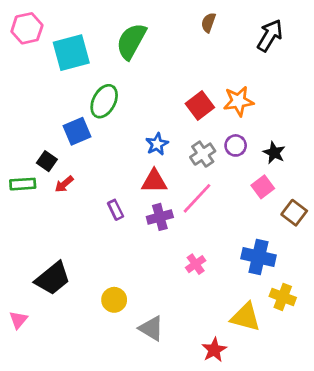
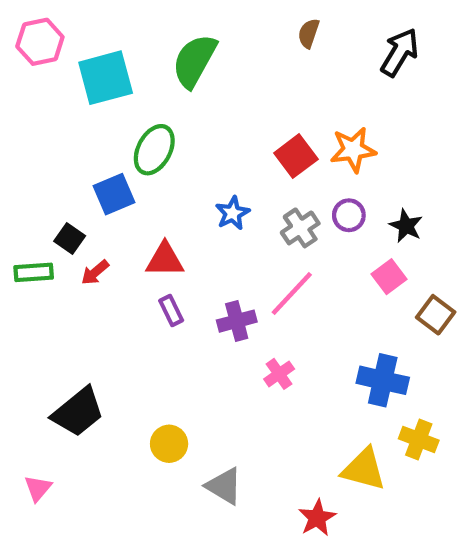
red triangle: (154, 181) -> (165, 260), moved
pink cross: (196, 264) -> (279, 374), moved
pink triangle: (18, 320) -> (38, 488), moved

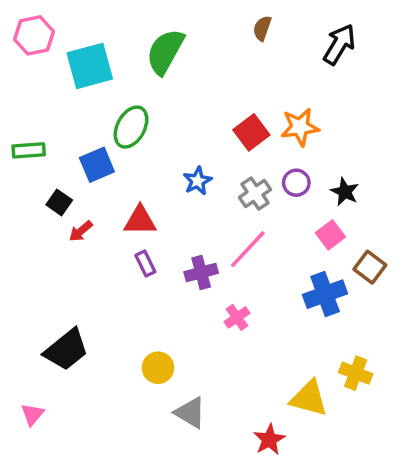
green rectangle: (34, 272) -> (29, 150), moved
blue cross: (383, 380) -> (325, 294), moved, turned -33
yellow circle: (169, 444) -> (158, 368), moved

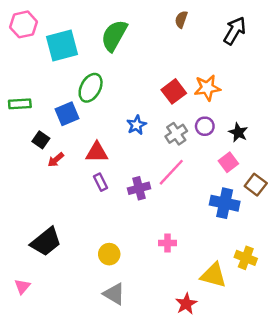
blue cross: (325, 294) -> (225, 203), turned 32
pink cross: (237, 317) -> (168, 243), moved, turned 35
gray triangle: (190, 413) -> (114, 294), moved

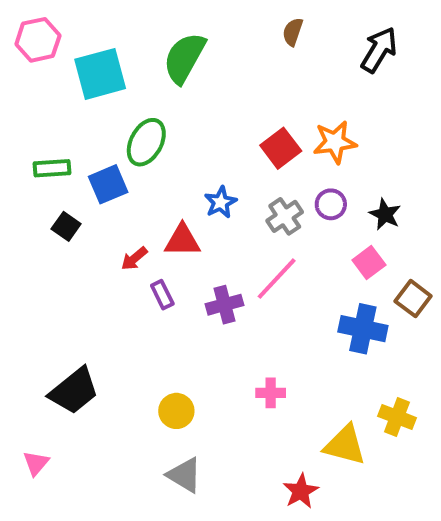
green rectangle: (20, 104) -> (52, 168), moved
red triangle: (97, 152) -> (182, 240), moved
red arrow: (56, 160) -> (134, 258), moved

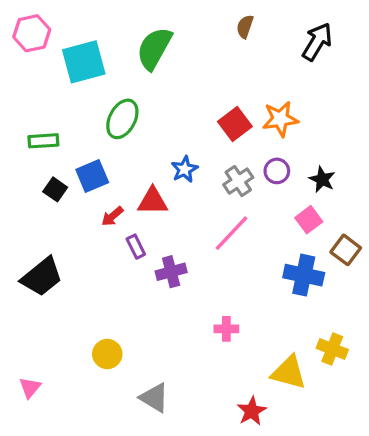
blue square: (108, 184) -> (92, 176), moved
purple cross: (225, 305) -> (171, 272), moved
black trapezoid: (74, 391) -> (42, 277), moved
yellow circle: (176, 411) -> (107, 354), moved

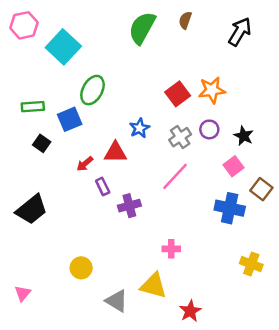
green semicircle: (154, 48) -> (142, 28), moved
cyan square: (84, 62) -> (63, 47), turned -32
blue square: (92, 176) -> (70, 119), moved
yellow triangle: (289, 372) -> (153, 286), moved

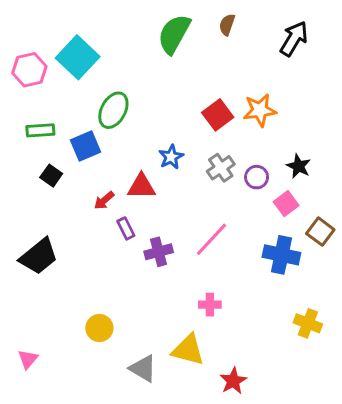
pink hexagon: (24, 25) -> (29, 70), moved
purple circle: (209, 129) -> (257, 177), moved
pink line: (175, 176) -> (211, 239), moved

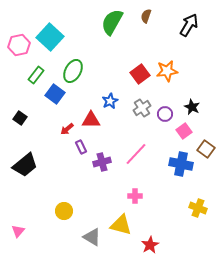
green rectangle: (40, 130) -> (36, 75), moved, turned -48
blue square: (85, 146) -> (55, 94), turned -30
black square: (51, 176) -> (20, 118), moved

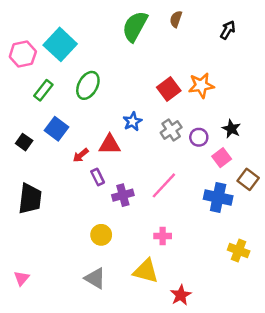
black arrow: (189, 25) -> (228, 30), size x0.7
blue square: (55, 94) -> (57, 129), moved
black trapezoid: (25, 165) -> (30, 199), turned -44
yellow circle: (64, 211) -> (101, 235), moved
gray triangle: (92, 237) -> (95, 278), moved

